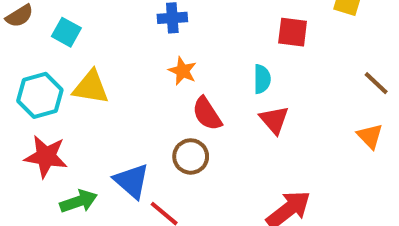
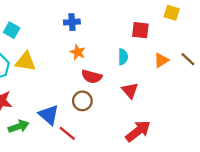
red semicircle: (207, 114) -> (92, 77), turned -42
red triangle: (274, 120) -> (130, 90), moved
orange triangle: (370, 136) -> (161, 60), moved, turned 42

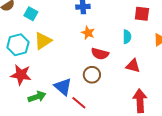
yellow triangle: (26, 61) -> (43, 41), turned -42
red triangle: (130, 90) -> (133, 66), turned -35
red arrow: (138, 131) -> (140, 101), turned -55

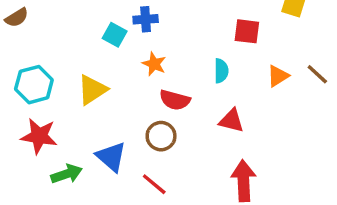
cyan square: (31, 14) -> (115, 35), moved
yellow triangle: (43, 41) -> (92, 90), moved
red line: (79, 103) -> (154, 184), moved

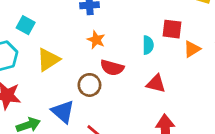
red square: (247, 31) -> (172, 29), moved
cyan square: (115, 35) -> (26, 25), moved
brown circle: (161, 136) -> (89, 85), moved

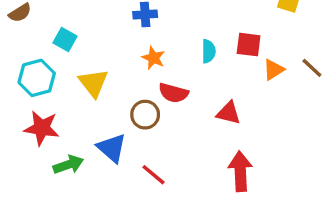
cyan semicircle: (148, 45) -> (209, 51), moved
yellow triangle: (48, 60) -> (93, 83), turned -35

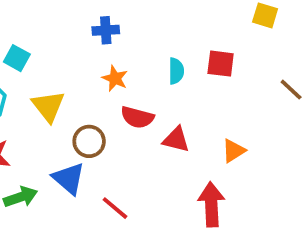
orange triangle: (274, 70) -> (234, 151), moved
red triangle: (229, 113) -> (176, 140), moved
brown circle: (145, 115) -> (89, 141), moved

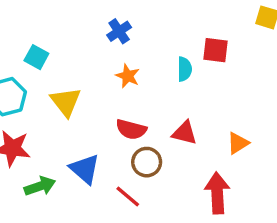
blue cross: (106, 30) -> (119, 31), turned -30
red square: (221, 64) -> (216, 50), moved
red semicircle: (137, 117) -> (131, 129), moved
brown circle: (89, 141) -> (147, 162), moved

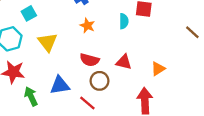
cyan square: (36, 57) -> (29, 13), turned 32
blue triangle: (85, 169) -> (60, 85), turned -50
green arrow: (40, 186) -> (31, 96), turned -96

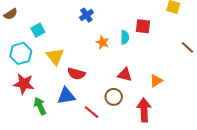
orange star: (87, 26) -> (103, 42), moved
red semicircle: (90, 60) -> (76, 74), moved
brown circle: (100, 81) -> (114, 97), moved

